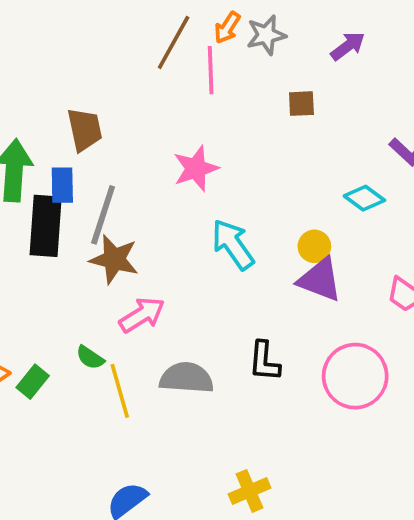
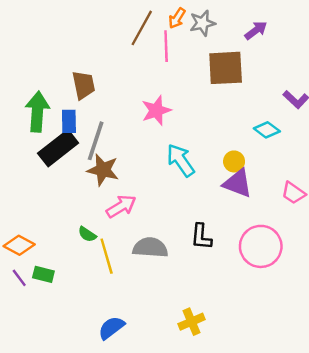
brown square: (301, 104) -> (226, 68), size x2.0
black rectangle: (46, 226) -> (58, 148), turned 48
green rectangle: (33, 382) -> (43, 274), moved, turned 65

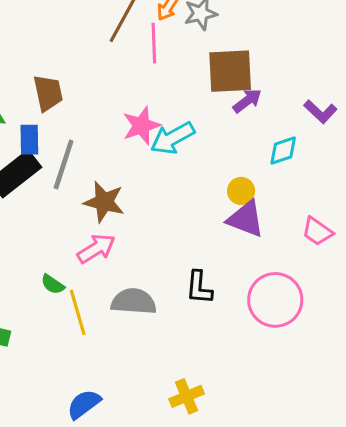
purple arrow: (256, 30) -> (247, 101), moved
cyan diamond: (267, 130) -> (283, 151), turned -55
cyan arrow: (181, 160) -> (173, 138), moved, turned -84
brown star: (103, 170) -> (104, 202), moved

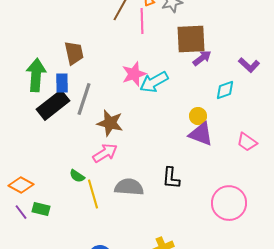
pink circle: (275, 300) -> (229, 203), moved

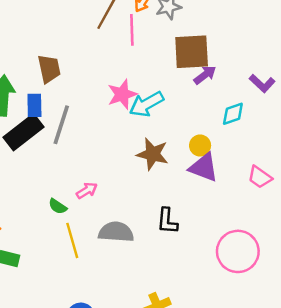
brown star: (110, 123) -> (153, 154), moved
pink arrow: (105, 153) -> (87, 191), size x0.7
green semicircle: (77, 176) -> (58, 206), moved

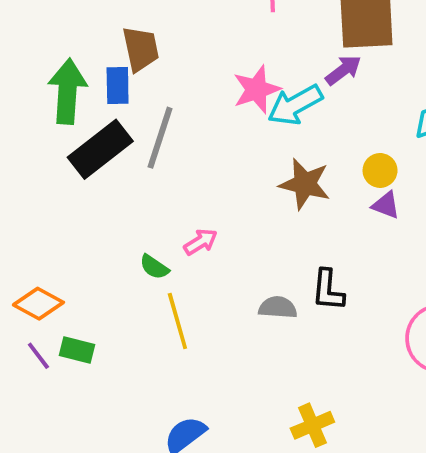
purple arrow: (205, 75) -> (343, 70), moved
blue rectangle: (34, 105) -> (118, 86), moved
purple triangle: (204, 167) -> (386, 205), size x0.6
gray semicircle: (116, 232) -> (278, 308), moved, size x0.7

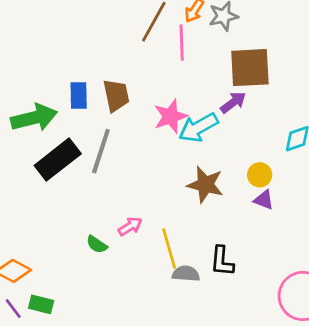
brown trapezoid: (141, 49) -> (116, 95), moved
blue rectangle: (118, 86) -> (79, 95), moved
green arrow: (67, 91) -> (34, 118), turned 72
yellow line: (177, 321) -> (169, 249), moved

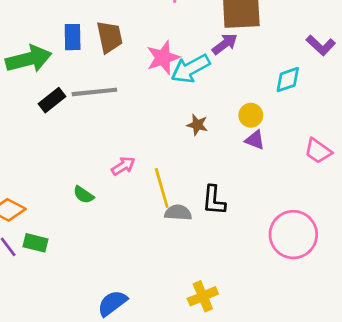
gray line: (101, 151) -> (94, 92), turned 66
black rectangle: (58, 160) -> (52, 100), size x0.6
brown star: (205, 185) -> (197, 125), size x0.6
green semicircle: (97, 244) -> (83, 195), moved

